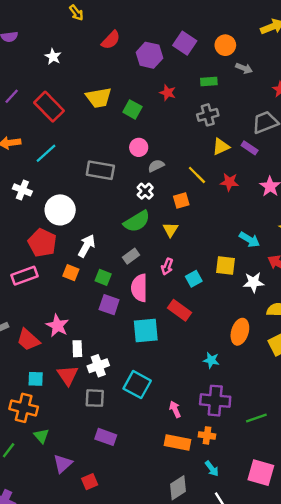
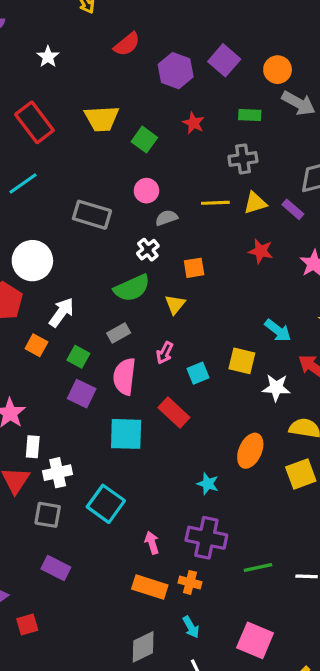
gray arrow: (244, 68) -> (299, 103), size x1.5
yellow line: (197, 175) -> (215, 203), moved, turned -54

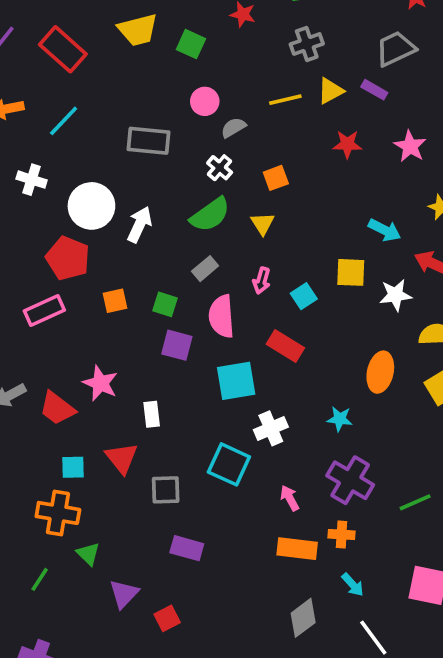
white arrow: (61, 312) -> (140, 224), moved
orange square: (36, 345) -> (115, 301), turned -30
white rectangle: (33, 447) -> (152, 414), moved
white cross: (58, 473) -> (271, 428), moved
purple cross: (206, 538) -> (350, 480), turned 30

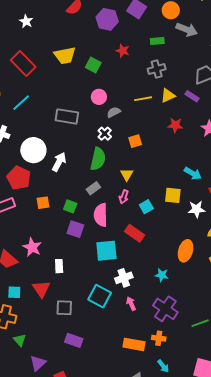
green semicircle: (210, 215) -> (98, 159), turned -45
yellow triangle: (263, 224) -> (127, 175), moved
pink arrow: (290, 498) -> (131, 304), moved

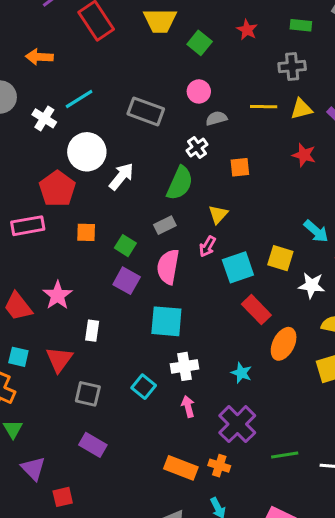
cyan line: (21, 103) -> (79, 99), moved
cyan square: (146, 207) -> (238, 267), size x1.5
red rectangle: (135, 233) -> (256, 310), moved
cyan square: (100, 296) -> (144, 387), size x0.7
purple triangle: (38, 363) -> (33, 468), turned -42

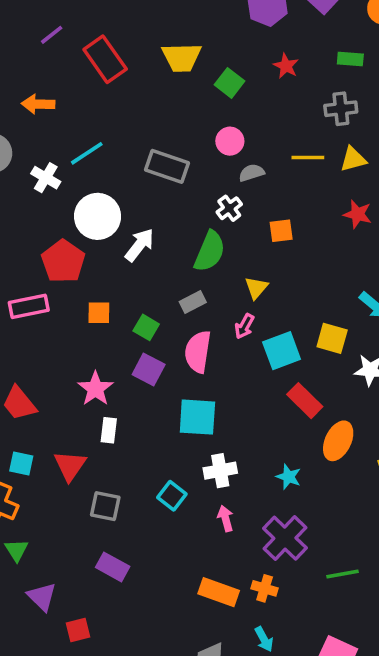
pink star: (58, 295) -> (95, 389), moved

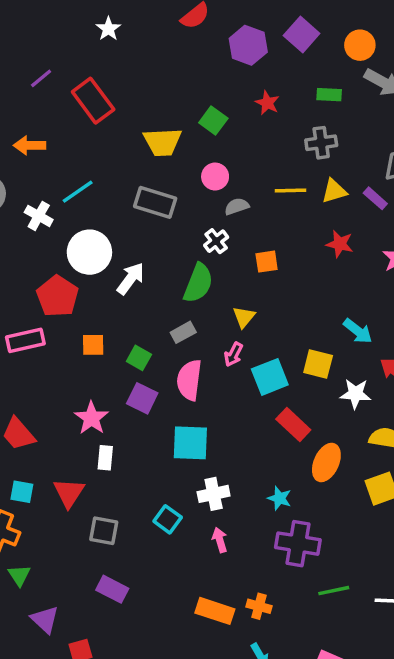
yellow trapezoid: (182, 57) -> (162, 142), moved
purple cross: (285, 538) -> (298, 544), moved, turned -33

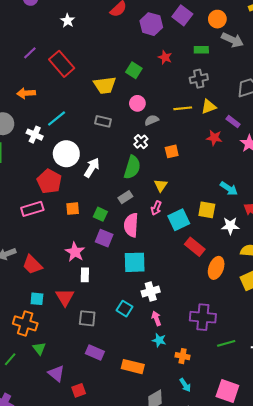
purple rectangle: (375, 198) -> (233, 122), moved
gray rectangle: (155, 202) -> (103, 121), size x0.7
cyan star: (279, 498) -> (159, 340), moved
orange rectangle: (215, 611) -> (133, 367), moved

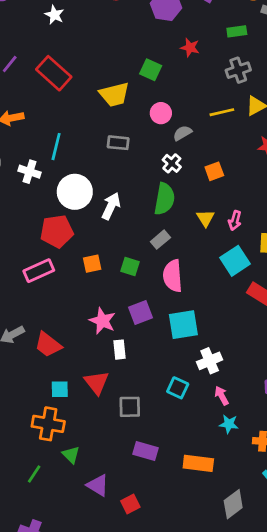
cyan line: (57, 118) -> (56, 147), turned -30
red pentagon: (49, 181) -> (57, 231), turned -30
pink arrow: (156, 208) -> (235, 221), moved
purple square: (104, 238) -> (140, 313), moved, turned -36

